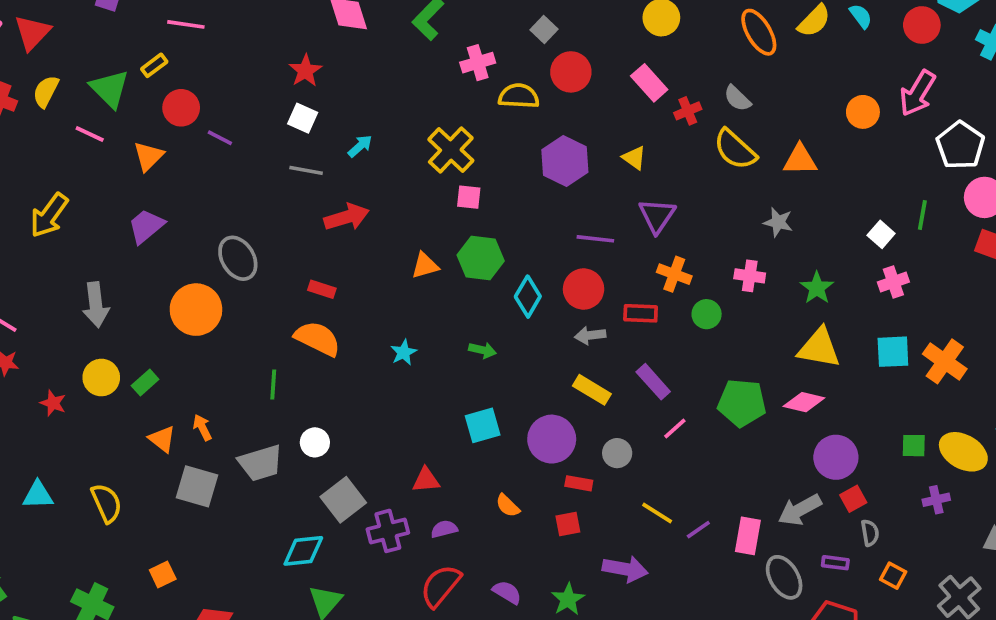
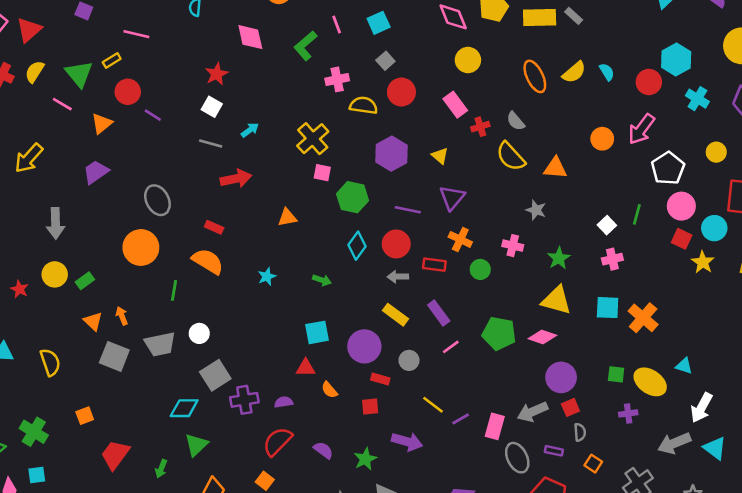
green hexagon: (481, 258) -> (353, 197), moved
orange circle: (196, 310) -> (141, 247), moved
red triangle: (426, 480) -> (306, 368), moved

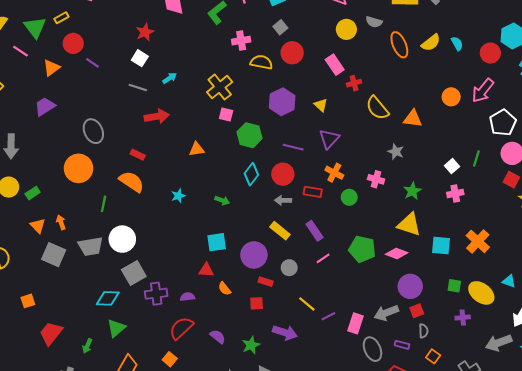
gray semicircle: (516, 121) -> (374, 22), moved, turned -35
cyan square: (608, 308) -> (441, 245), moved
white circle: (199, 333) -> (122, 239), size x1.6

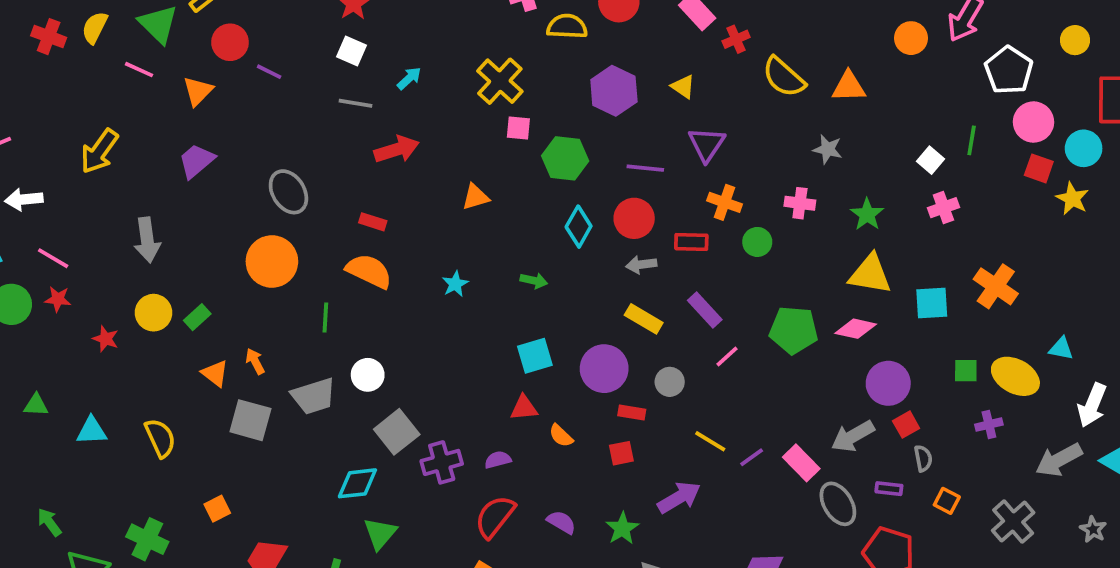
white circle: (122, 239) -> (368, 375), size x0.7
pink rectangle: (356, 323) -> (801, 463), turned -54
purple arrow: (285, 333) -> (679, 497), turned -40

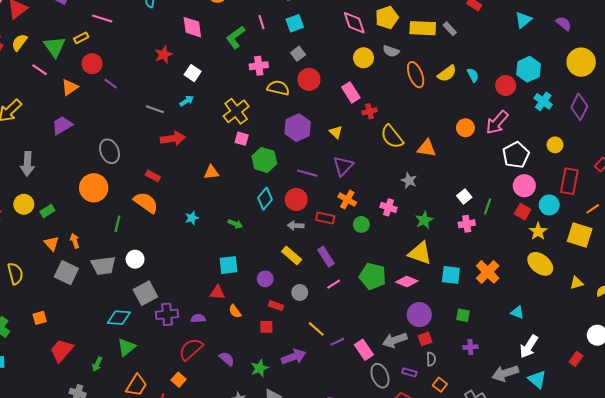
white square: (351, 51) -> (193, 73), moved
green line: (972, 140) -> (488, 206), moved
purple circle: (604, 369) -> (265, 279), size x0.6
yellow ellipse: (1015, 376) -> (540, 264), moved

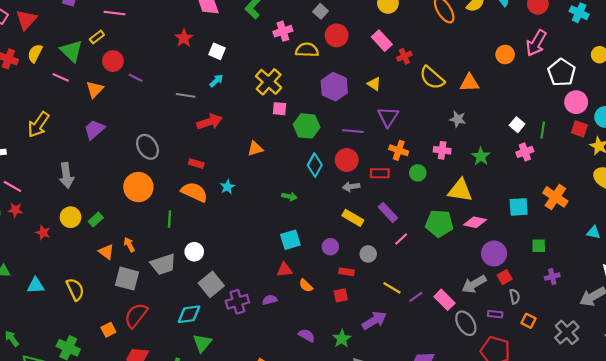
cyan star: (192, 218) -> (227, 187), moved
yellow triangle: (420, 253) -> (460, 190), moved
red semicircle: (191, 349) -> (136, 315), moved

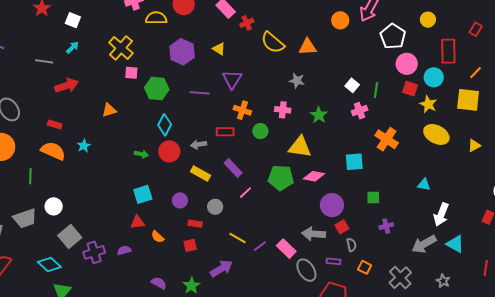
red circle: (347, 160) -> (169, 151), moved
orange cross: (555, 197) -> (387, 139), moved
gray arrow: (474, 284) -> (314, 234), turned 35
cyan diamond: (189, 314) -> (49, 264), turned 50

